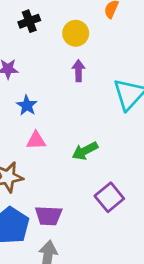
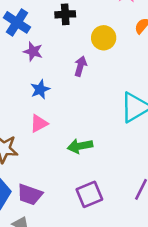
purple arrow: (78, 71) -> (80, 66), moved
pink triangle: (36, 140) -> (39, 123), turned -42

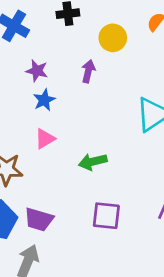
purple star: (33, 51) -> (37, 71), moved
purple square: (89, 194) -> (106, 216), turned 32

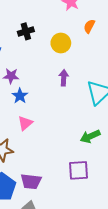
purple arrow: (88, 71) -> (64, 78), moved
green arrow: (93, 162) -> (90, 136), moved

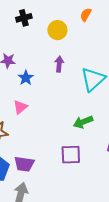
blue star: (20, 96) -> (26, 78), moved

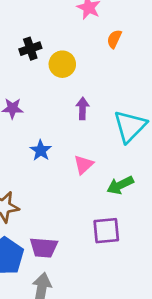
yellow circle: (57, 30) -> (62, 64), moved
blue star: (26, 78) -> (41, 150), moved
pink triangle: (20, 107) -> (84, 165), moved

